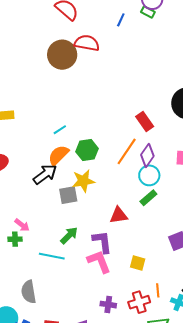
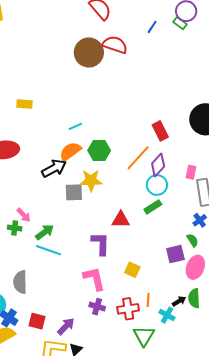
green arrow: (69, 235) -> (45, 232), moved
pink L-shape: (99, 261) -> (94, 279), moved

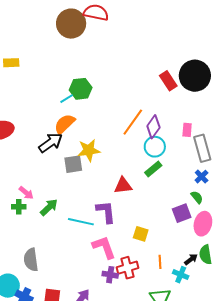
yellow rectangle: (24, 104) -> (11, 63), moved
red rectangle: (160, 131) -> (168, 81), moved
green hexagon: (99, 151) -> (81, 89), moved
cyan line: (48, 250) -> (81, 222), moved
red cross: (128, 309) -> (127, 268), moved

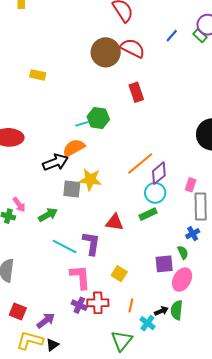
red rectangle: (168, 81) -> (136, 92), moved
green arrow: (49, 207) -> (48, 215), moved

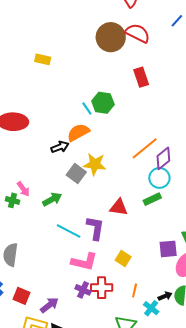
cyan line: (82, 124) -> (87, 108), turned 72
black arrow: (55, 162) -> (60, 147), size x0.7
gray square: (72, 189) -> (76, 174), turned 30
pink L-shape: (80, 277) -> (84, 262), turned 108

